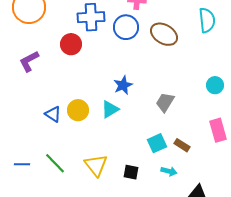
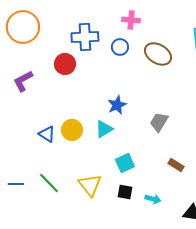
blue circle: (126, 27) -> (120, 47), size x0.7
cyan square: (157, 143) -> (125, 163), moved
cyan arrow: (169, 171) -> (153, 199), moved

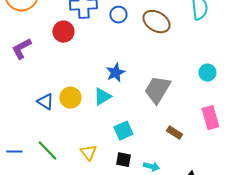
gray trapezoid: (159, 122) -> (157, 90), size x1.4
yellow triangle: (90, 185) -> (88, 153), size x0.7

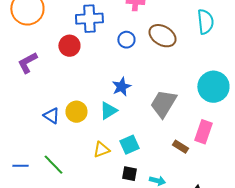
blue circle: (118, 15) -> (126, 40), moved
cyan circle: (207, 73) -> (213, 87), size x1.8
pink rectangle: (210, 118) -> (203, 132), moved, turned 35
yellow triangle: (88, 153) -> (101, 150), moved, turned 48

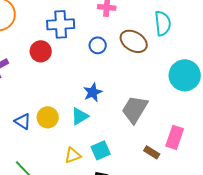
cyan semicircle: (205, 22) -> (163, 23), moved
cyan circle: (213, 87) -> (185, 75), moved

